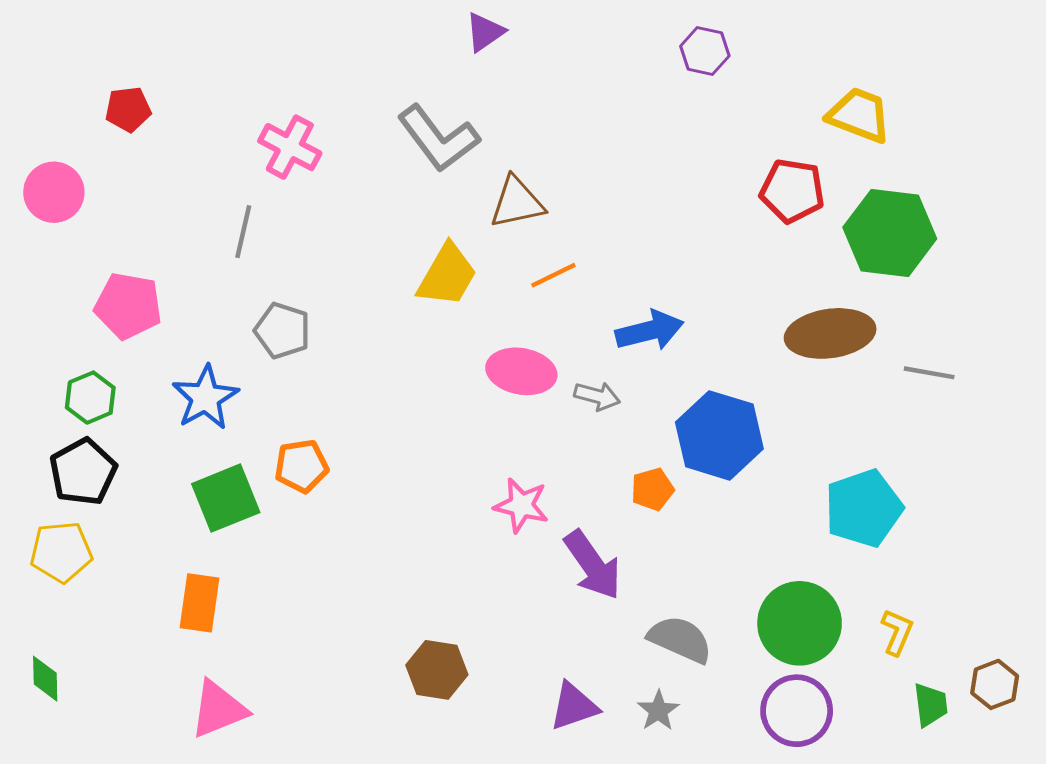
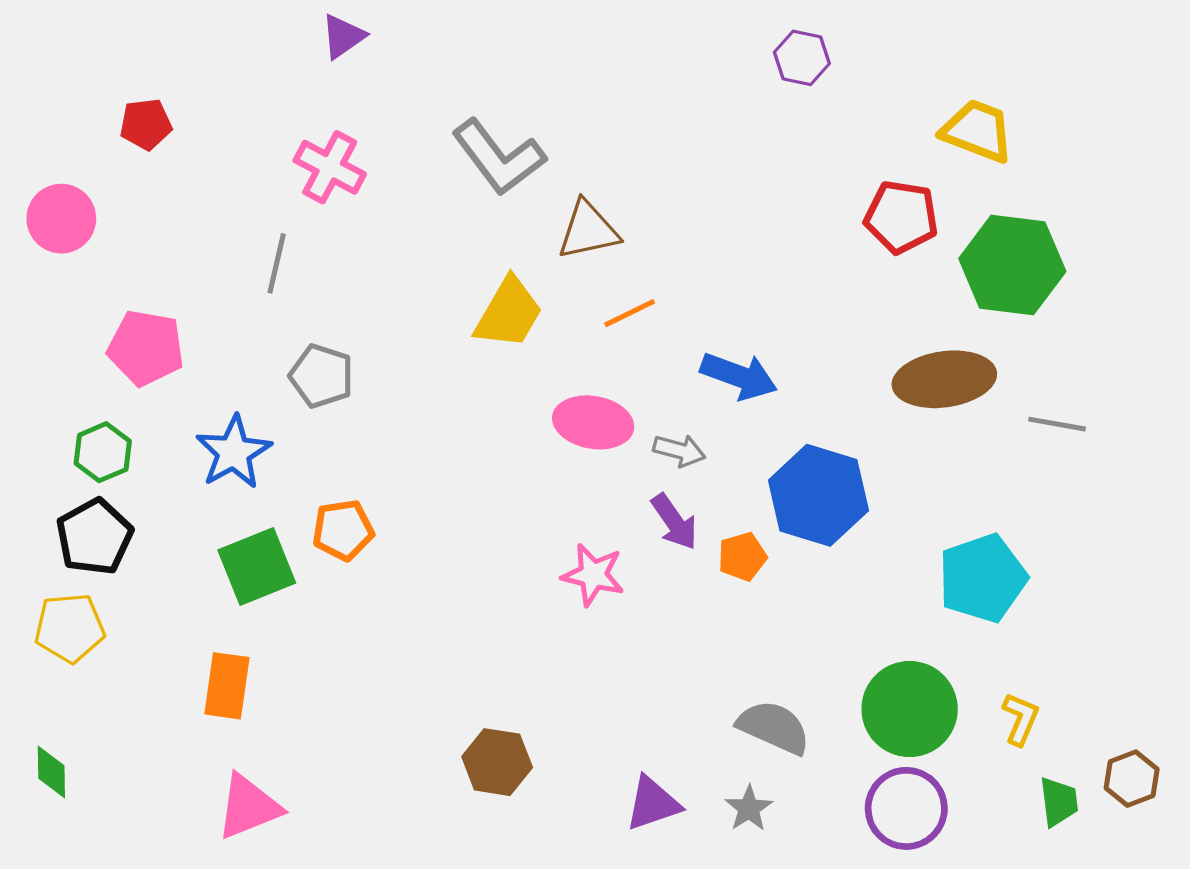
purple triangle: (485, 32) -> (343, 36), moved
blue arrow: (650, 331) -> (739, 376), turned 34
purple arrow: (593, 565) -> (674, 522), moved, size x0.7

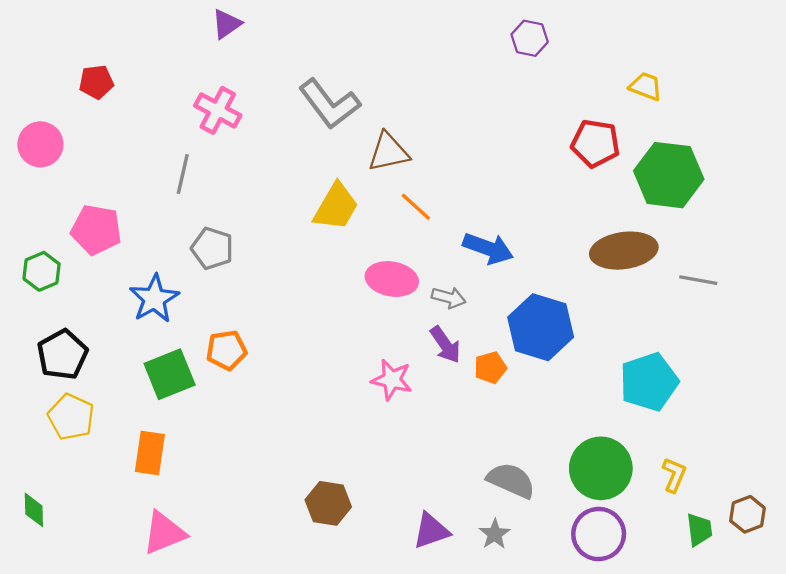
yellow trapezoid: (978, 131) -> (646, 86), size x0.7
orange line: (630, 313) -> (416, 207), turned 68
green hexagon: (103, 452) -> (42, 271), moved
yellow pentagon: (70, 628) -> (71, 417), moved, turned 30

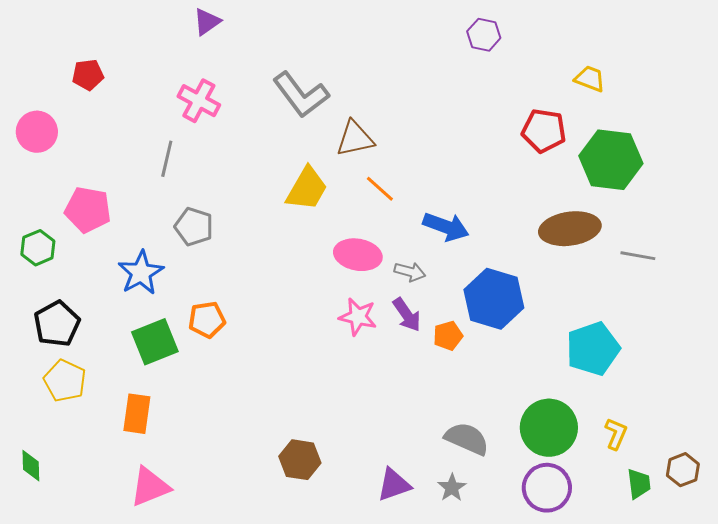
pink star: (392, 380) -> (358, 317), moved

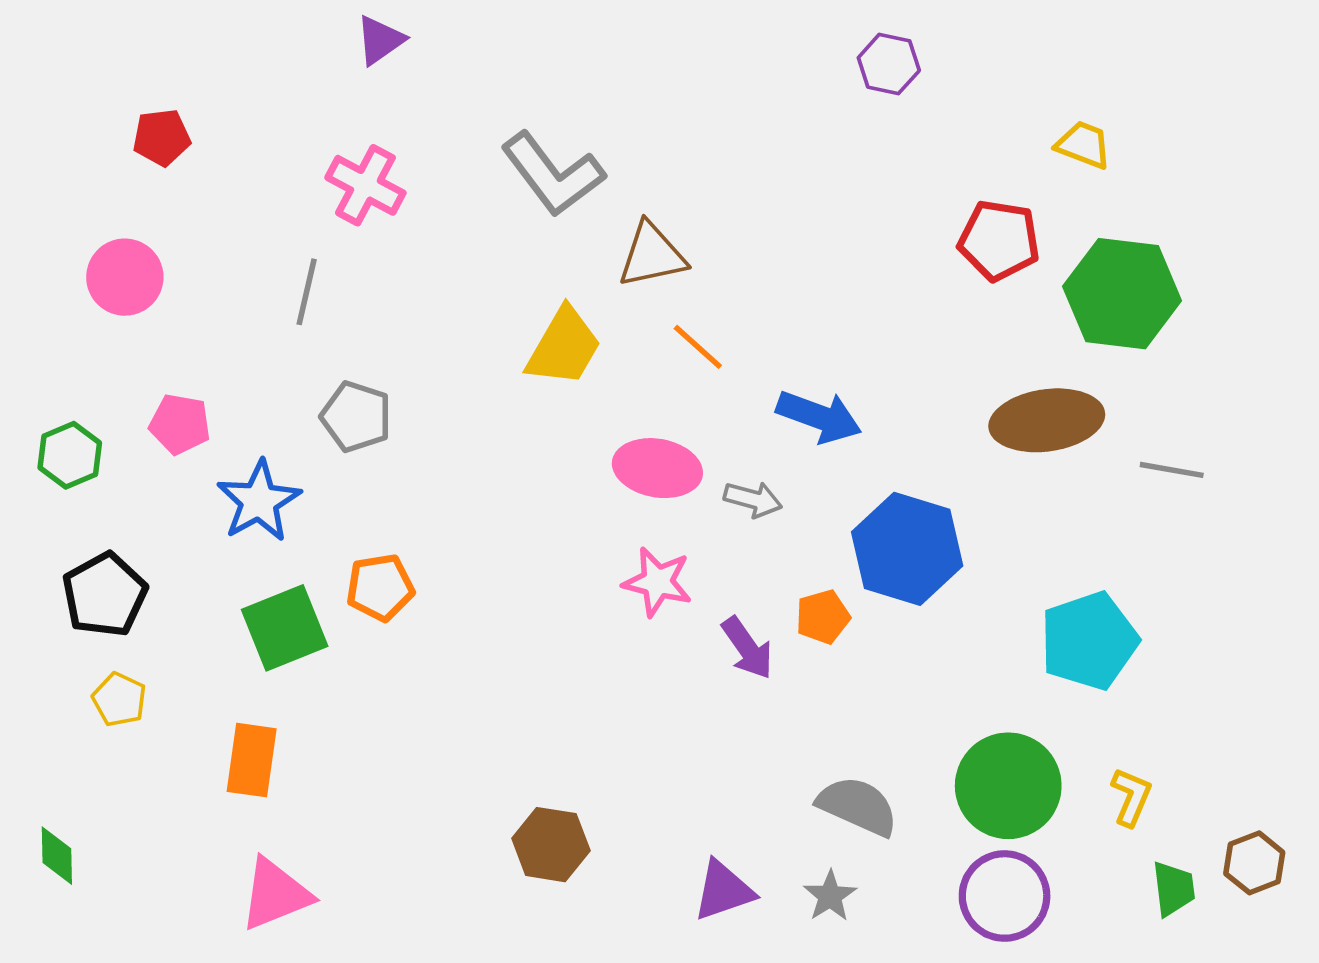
pink circle: (37, 132) -> (125, 277), moved
pink pentagon: (88, 210) -> (180, 424), moved, size x0.7
purple arrow: (407, 315) -> (747, 648), moved
yellow pentagon: (65, 381) -> (119, 699), size x0.7

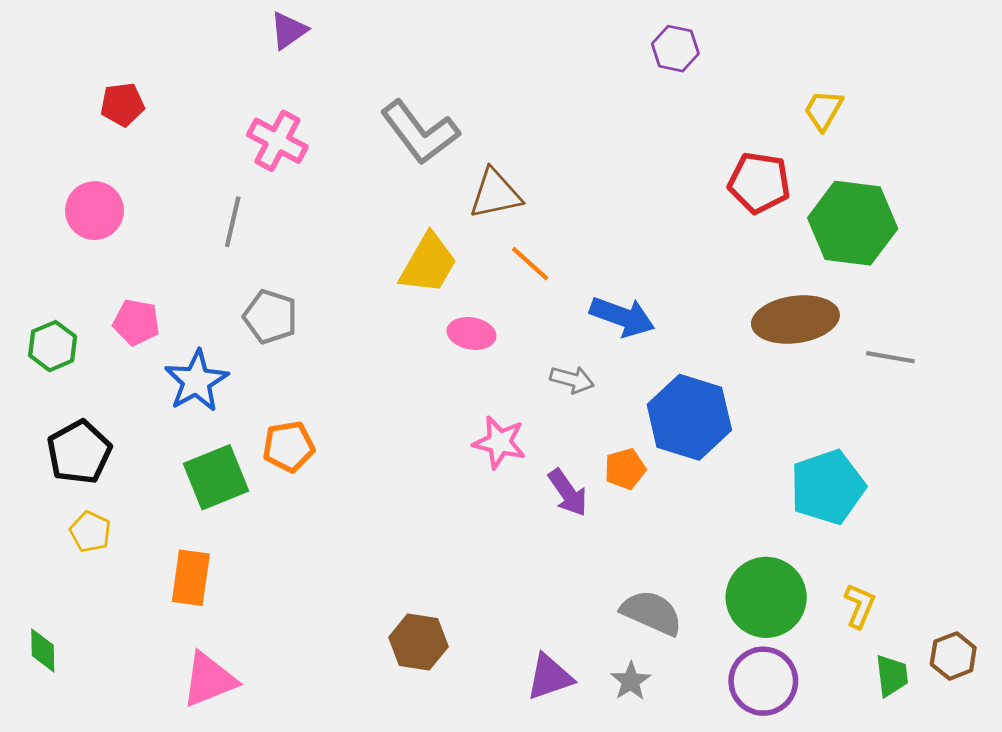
yellow trapezoid: (1083, 145) -> (823, 110), turned -81
pink ellipse: (657, 468) -> (471, 333), moved, size x0.7

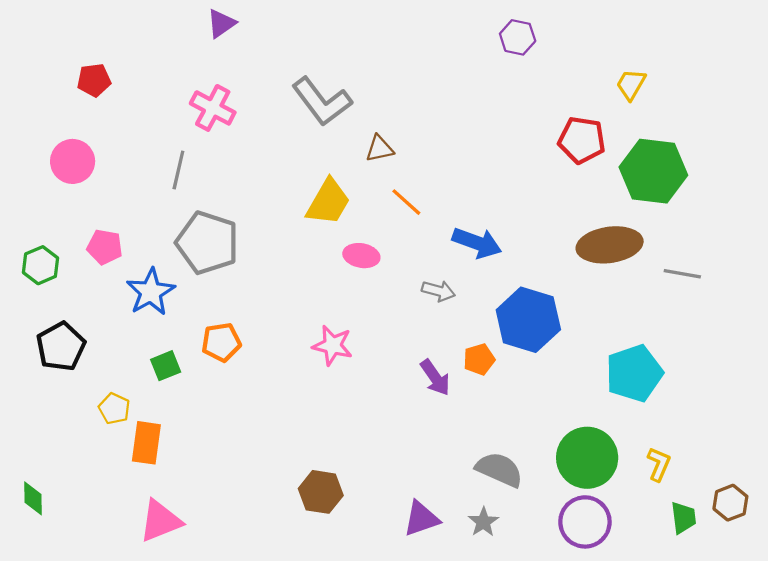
brown triangle: (495, 194) -> (380, 149), size x0.7
gray pentagon: (270, 317) -> (207, 243), size x1.5
pink star: (499, 442) -> (333, 345), moved
green square: (216, 477) -> (166, 366), size x0.6
yellow pentagon: (90, 532) -> (114, 409), moved

